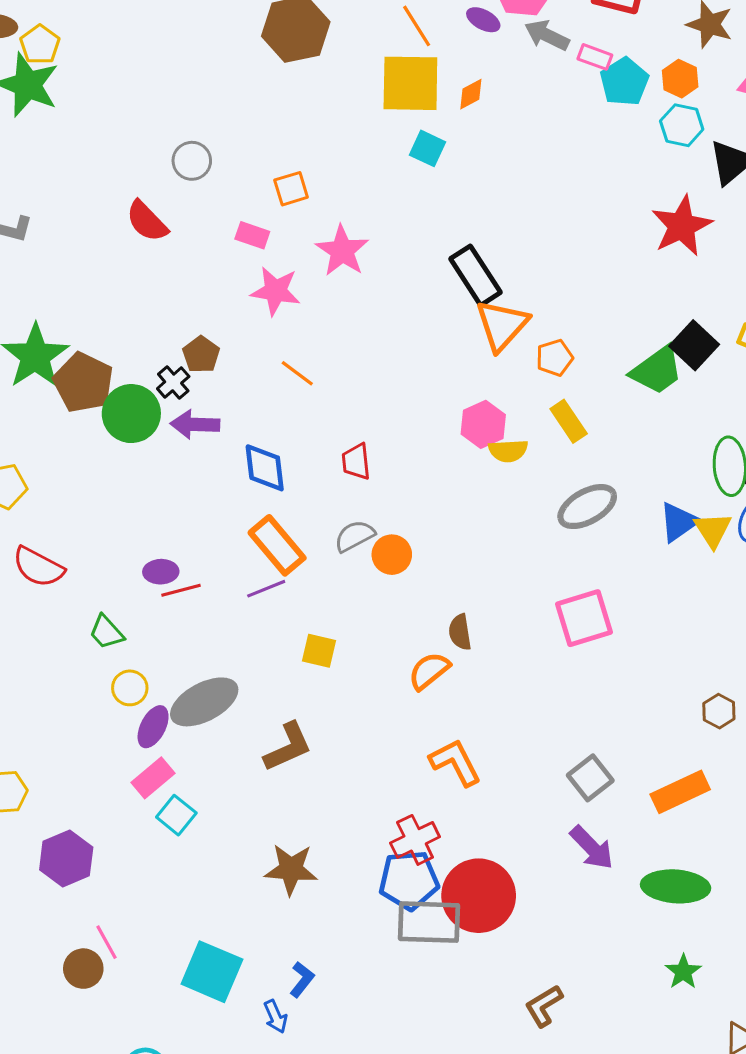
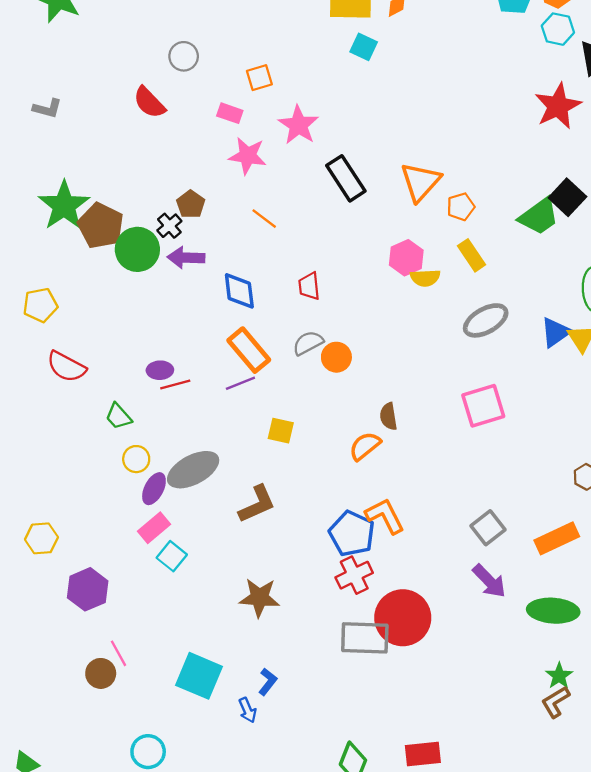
black rectangle: (476, 276) -> (346, 178), moved
blue pentagon: (409, 880) -> (352, 534), moved, turned 30
brown L-shape: (544, 1006) -> (556, 702), moved

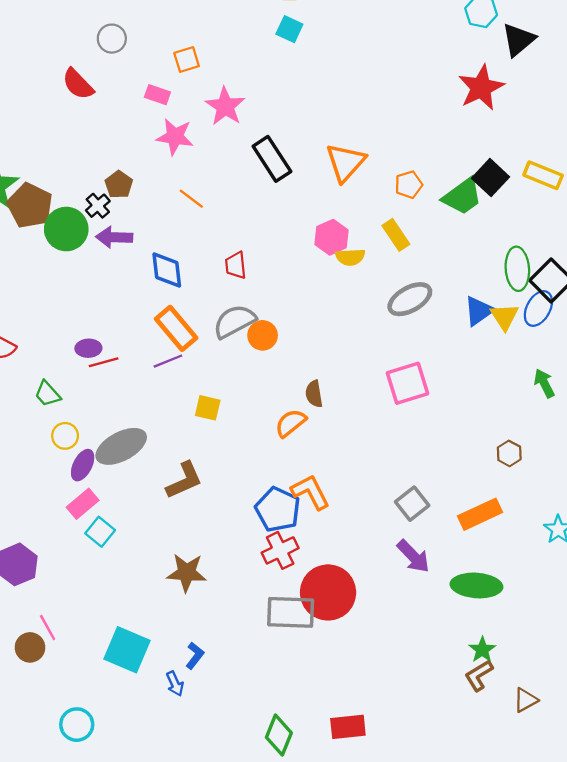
orange pentagon: (461, 207) -> (409, 185), moved
gray semicircle: (308, 343) -> (235, 321), size x1.4

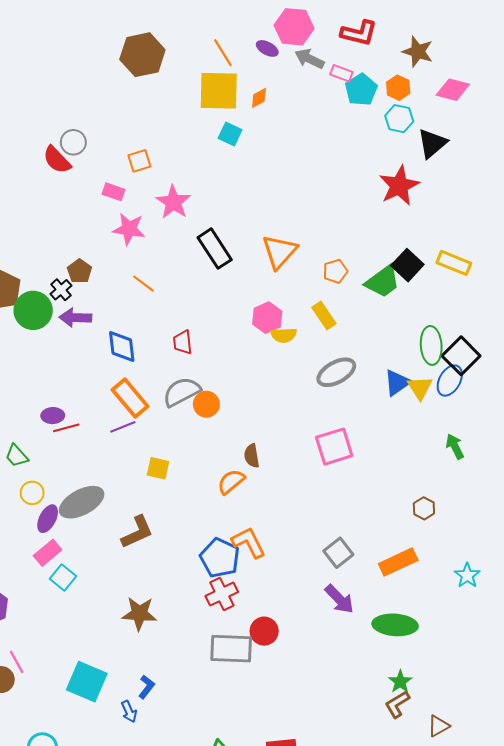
red semicircle: (78, 84) -> (57, 160), moved
red circle: (328, 592) -> (264, 631), size x0.6

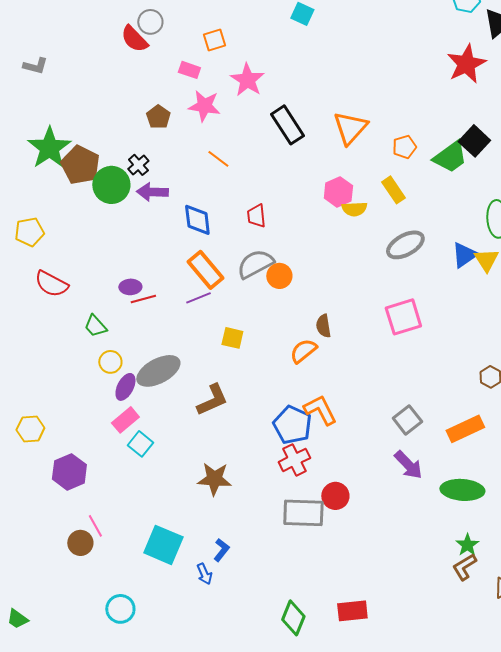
brown pentagon: (80, 271) -> (158, 117), moved

